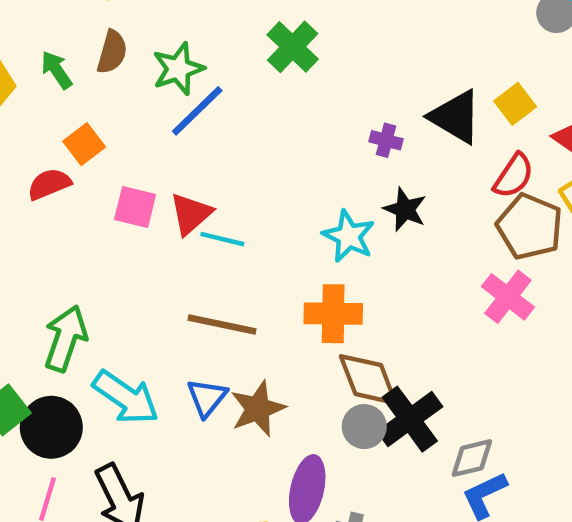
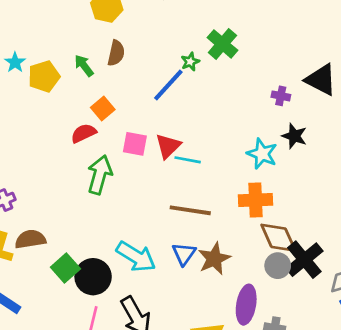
green star: (178, 69) -> (190, 62), moved, size x0.6
green arrow: (66, 338) -> (100, 175), moved

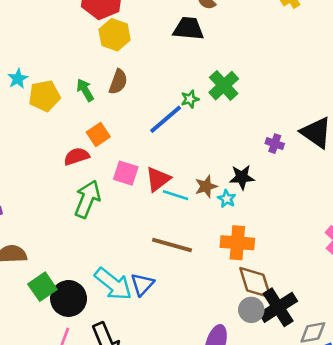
black star: (294, 136) -> (242, 177), moved, turned -30
cyan star: (262, 154) -> (227, 199), moved, size x0.6
blue triangle: (184, 254) -> (142, 284), moved
brown star: (214, 259) -> (206, 186), moved, size x0.7

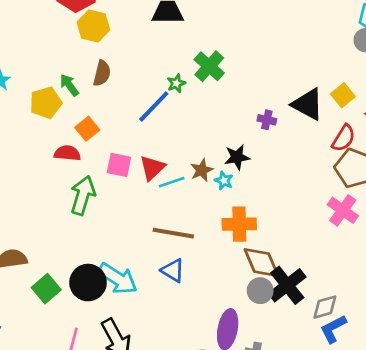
yellow pentagon: (44, 96) -> (46, 103), moved
red semicircle: (76, 156) -> (67, 153), turned 30
cyan line: (176, 195) -> (172, 182), turned -30
blue triangle: (142, 284) -> (173, 270), moved, turned -35
black circle: (69, 298) -> (88, 283), moved

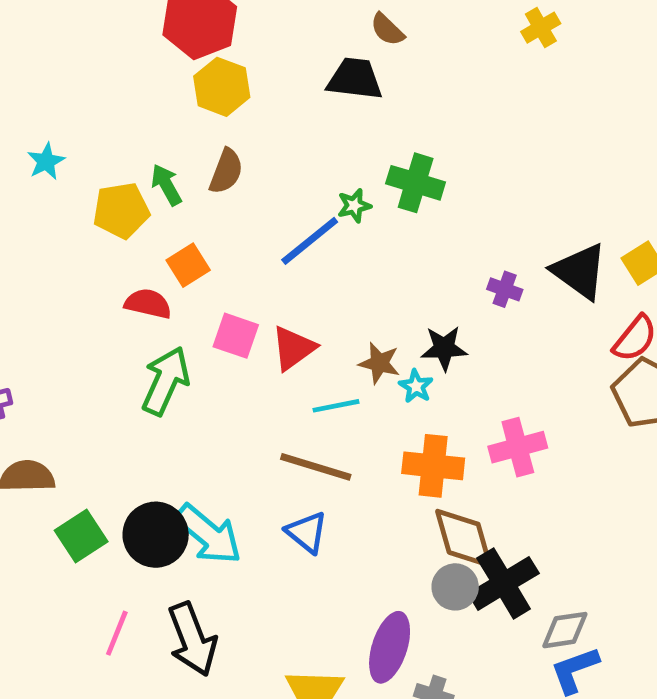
green cross: (209, 66) -> (416, 183), turned -32
brown star: (202, 170) -> (379, 363), turned 30
cyan line: (172, 182) -> (336, 406), moved
pink cross: (343, 210) -> (518, 447), moved, turned 32

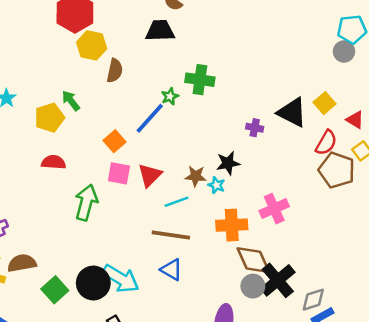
brown semicircle: (226, 171) -> (115, 71), moved
orange square: (188, 265) -> (115, 141), moved
red semicircle: (148, 304) -> (54, 162), moved

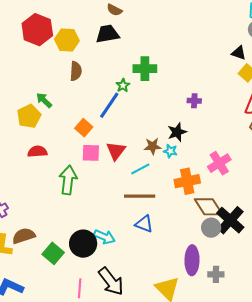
yellow hexagon: (92, 45) -> (67, 40), moved
black triangle: (292, 112) -> (239, 53), moved, size x0.6
cyan arrow: (121, 279) -> (104, 237), size x0.7

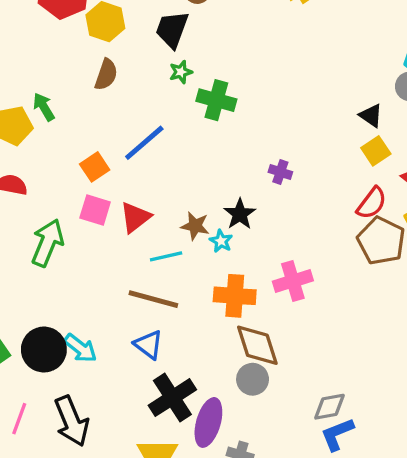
black trapezoid: (107, 34) -> (172, 29), turned -75
green star: (123, 85) -> (181, 72), moved
black star: (177, 132) -> (240, 214), turned -30
black cross: (230, 220) -> (172, 398), moved

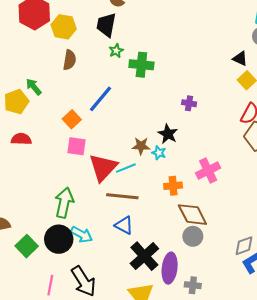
red triangle: (135, 217) -> (103, 167), moved, size x1.4
green arrow: (48, 243) -> (64, 203), moved
orange cross: (235, 296) -> (173, 186), size x0.7

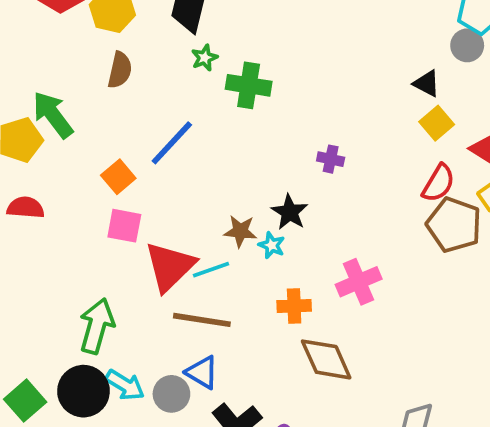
green arrow: (34, 87) -> (53, 115), size x1.5
gray circle: (193, 236) -> (171, 394), moved

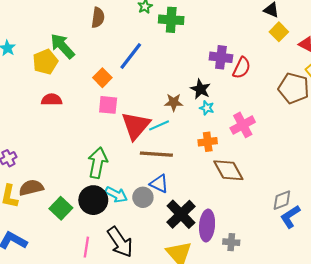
purple cross: (331, 159) -> (221, 57), size x1.5
red semicircle: (438, 183) -> (242, 68), moved
cyan star: (272, 245) -> (207, 108), moved

